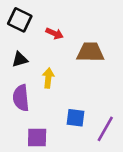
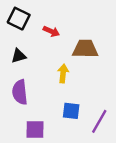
yellow arrow: (48, 78) -> (63, 73), moved

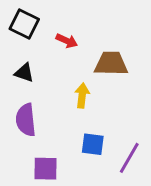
black triangle: (19, 56) -> (24, 73), turned 35

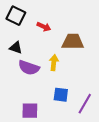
purple semicircle: (26, 120) -> (29, 68), moved, turned -65

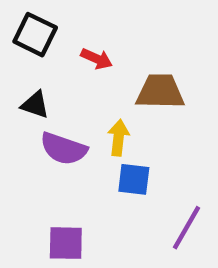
blue square: (61, 95) -> (134, 179), moved

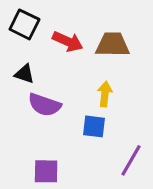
red arrow: (97, 59) -> (68, 41), size x1.4
brown trapezoid: (160, 92) -> (113, 45), moved
yellow arrow: (118, 138) -> (105, 94), moved

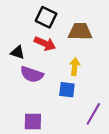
black square: (24, 24) -> (46, 17), moved
red arrow: (68, 41) -> (45, 44), moved

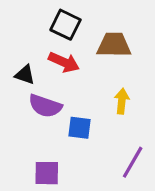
yellow arrow: (75, 67) -> (122, 101), moved
blue square: (67, 90) -> (80, 128), moved

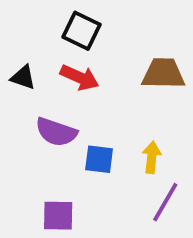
brown trapezoid: (114, 45) -> (163, 74), moved
black triangle: (25, 75) -> (23, 77), moved
yellow arrow: (122, 101) -> (152, 157), moved

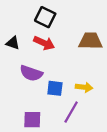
yellow arrow: (152, 157) -> (84, 87), turned 91
purple line: (165, 202) -> (71, 112), moved

